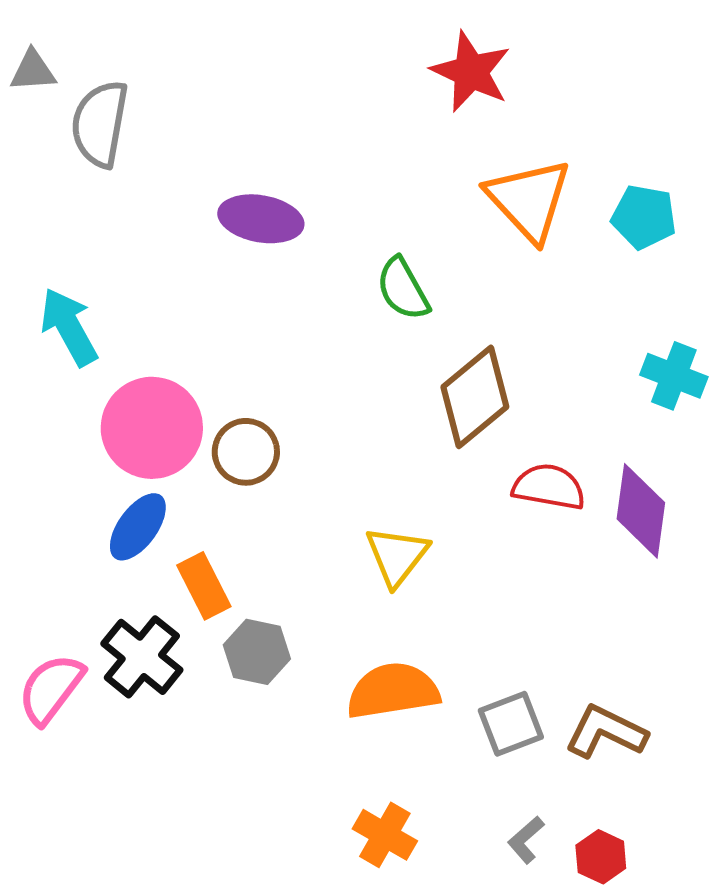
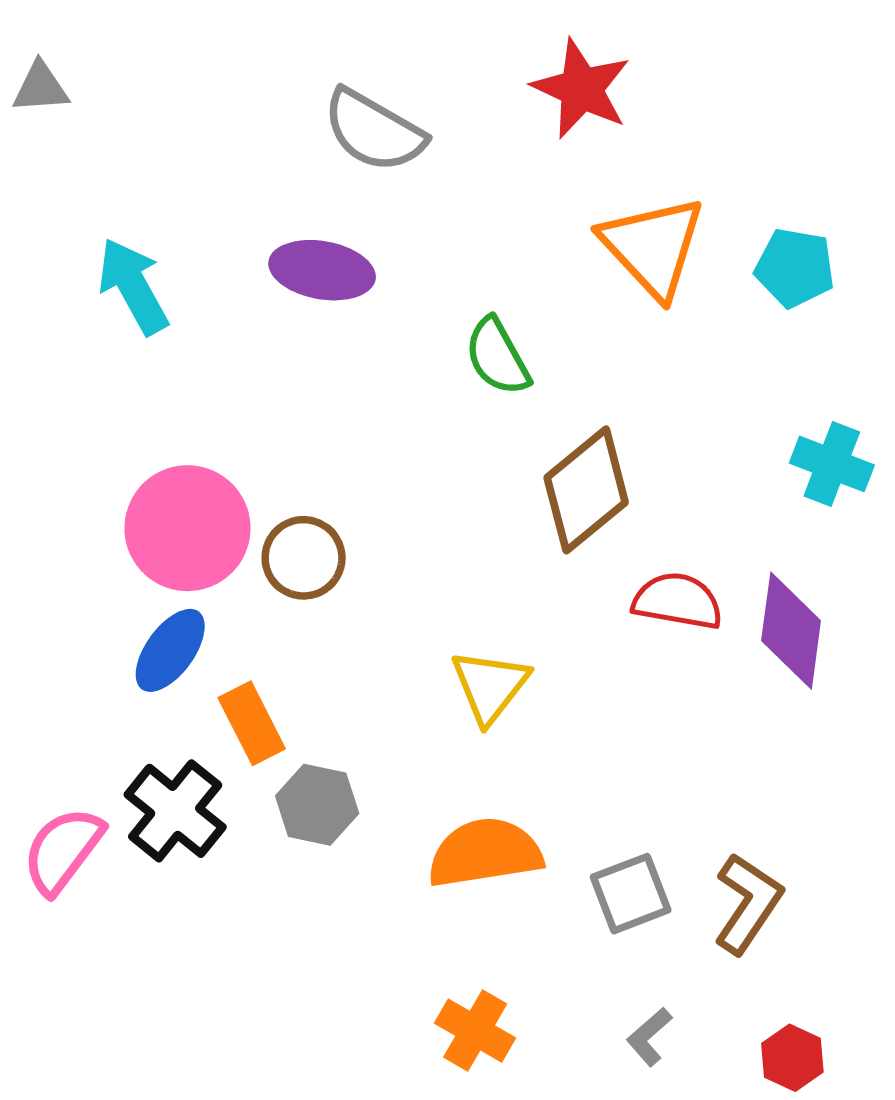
gray semicircle: (100, 124) -> (374, 131), moved, turned -70
cyan arrow: (69, 327) -> (133, 286), moved
brown L-shape: (606, 732) -> (748, 903), turned 98
red hexagon: (601, 857) -> (792, 1058), moved

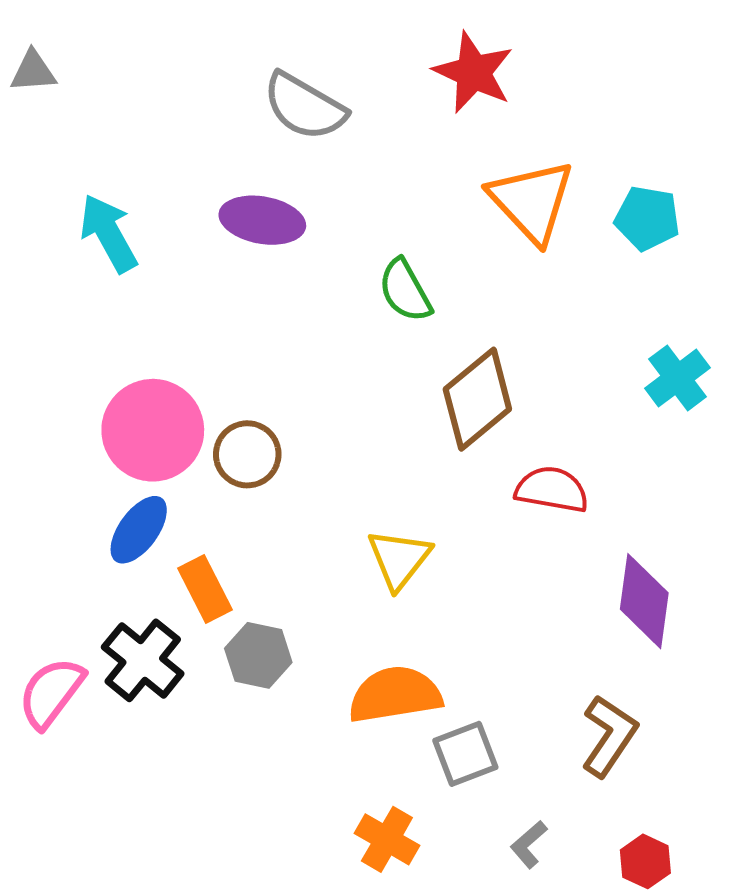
cyan cross: (832, 464) -> (677, 378), turned 32
purple diamond: (791, 631) -> (644, 601), moved
gray square: (631, 894) -> (465, 754), moved

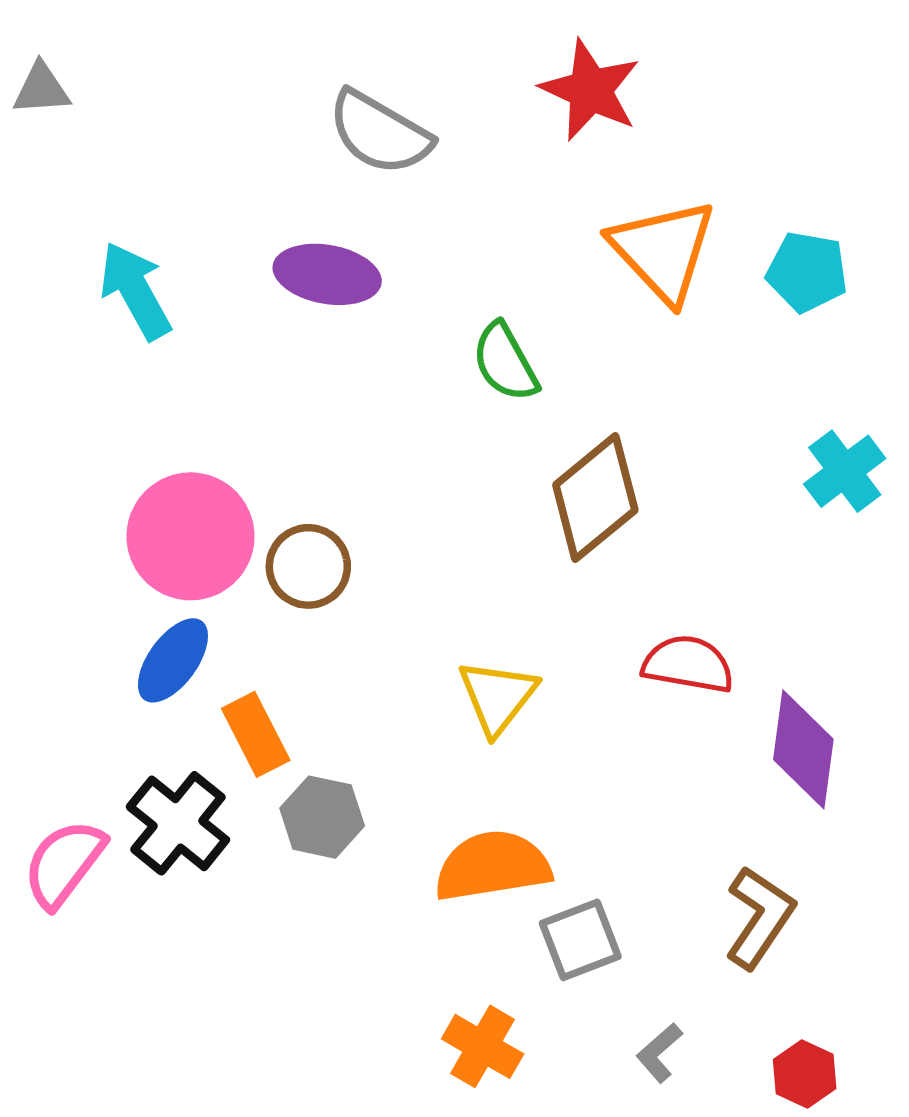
red semicircle: (552, 490) -> (688, 664), moved

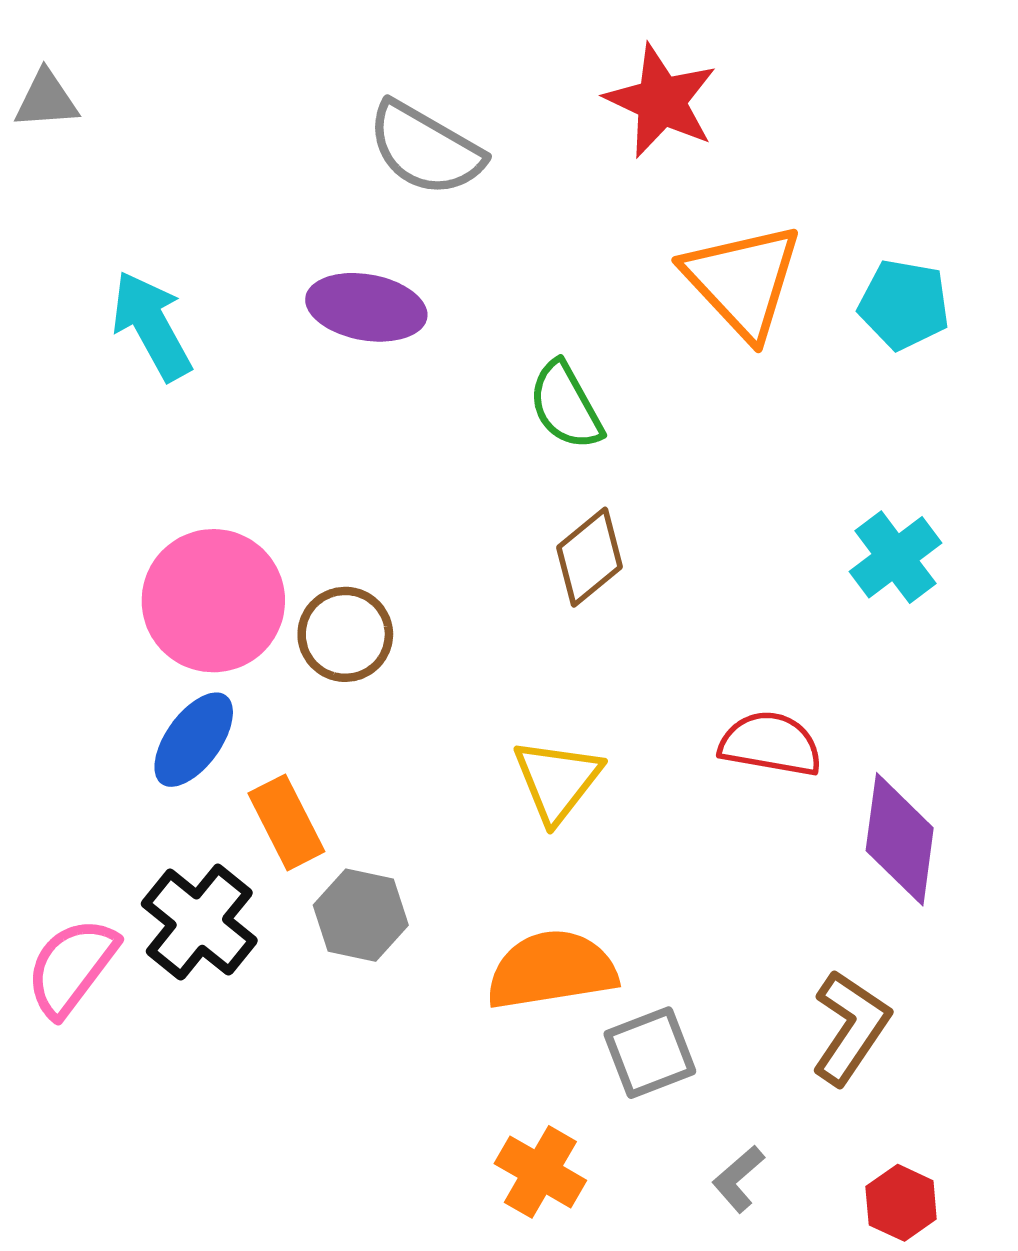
cyan cross: (845, 471) -> (895, 557), moved
brown diamond: (595, 497) -> (590, 557), moved, size x0.7

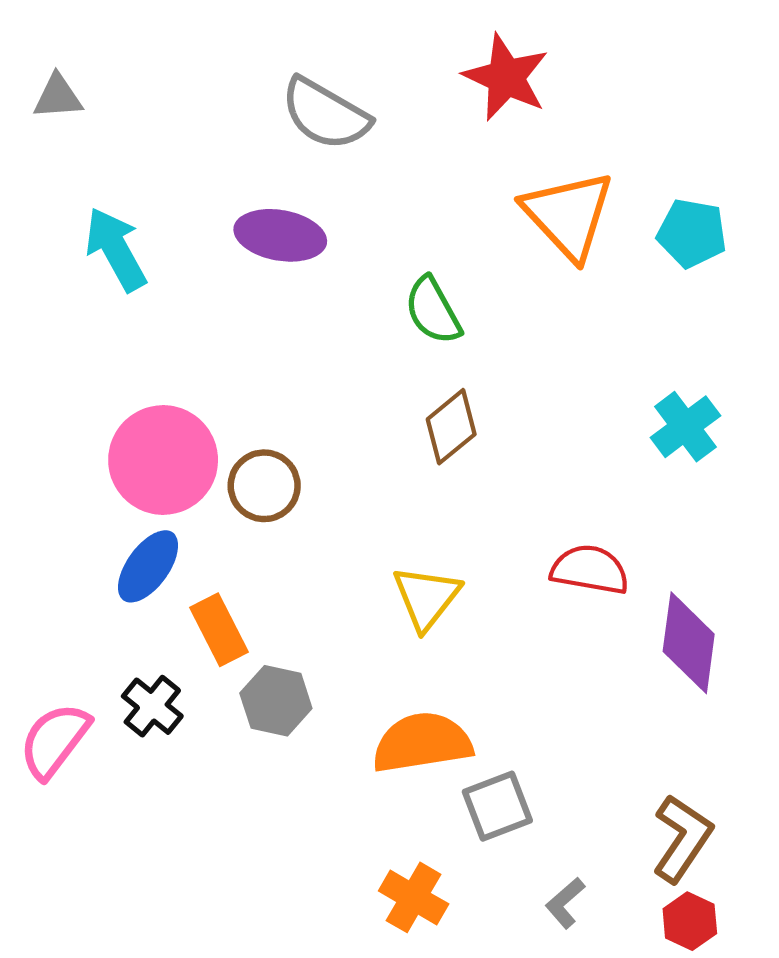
gray triangle: (46, 100) -> (58, 97), moved
black cross: (199, 922) -> (152, 706), size x0.7
brown L-shape: (851, 1027) -> (682, 838), moved

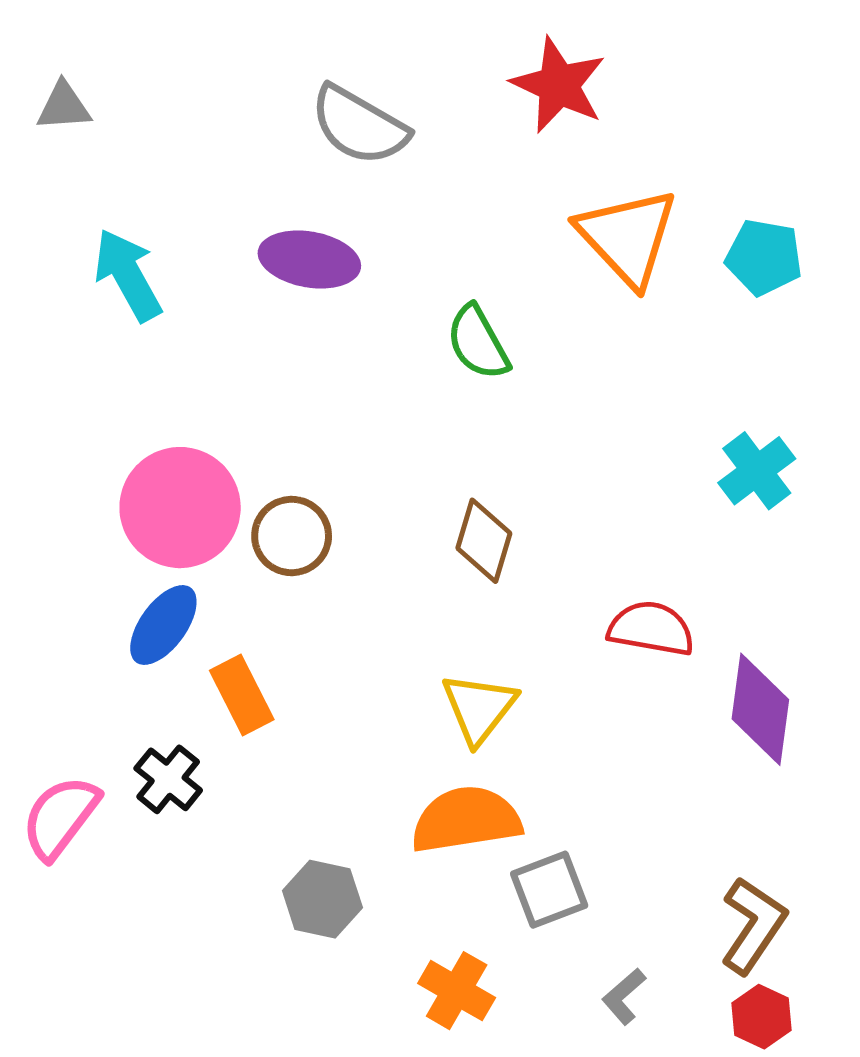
brown diamond: (451, 427) -> (484, 541), moved, turned -34
yellow triangle: (426, 598) -> (479, 708), moved
gray hexagon: (276, 701) -> (322, 899), moved

